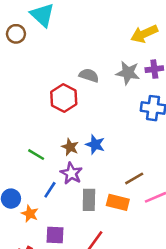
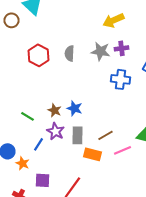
gray semicircle: (89, 75) -> (70, 53), turned -105
red hexagon: (64, 98) -> (38, 55), moved
gray rectangle: (89, 200) -> (78, 135), moved

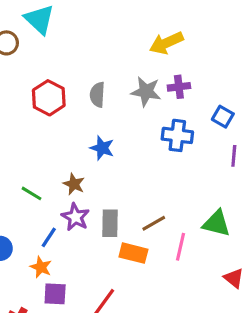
blue star: (74, 108) -> (102, 148), moved
pink line: (122, 150) -> (180, 247), turned -54
orange star: (22, 163) -> (41, 267), moved

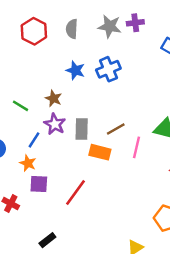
blue cross: (177, 135) -> (108, 69), moved, turned -30

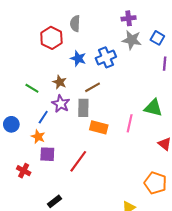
gray star: (110, 26) -> (132, 40), moved
red hexagon: (34, 31) -> (51, 38), moved
brown line: (116, 129) -> (93, 87), moved

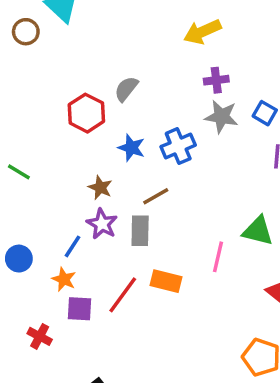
gray semicircle: (75, 23) -> (126, 89), turned 35
green line: (32, 88) -> (19, 172), moved
orange rectangle: (99, 127) -> (166, 281), moved
red line: (78, 161) -> (123, 295), moved

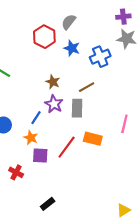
blue star: (131, 148) -> (72, 48), moved

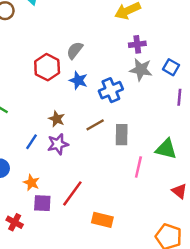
purple star: (54, 104) -> (58, 144), turned 30
gray rectangle: (77, 108) -> (122, 135), moved
blue line: (36, 118) -> (31, 142), moved
orange rectangle: (93, 139) -> (102, 220), moved

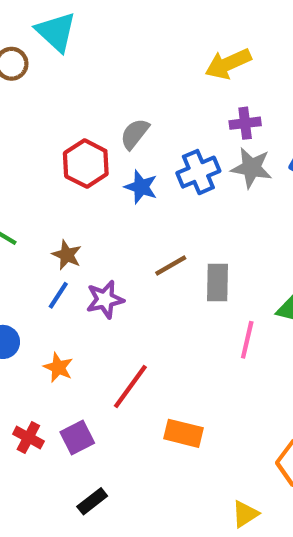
blue cross: (111, 90) -> (198, 172), moved
brown star: (57, 119) -> (67, 255), moved
purple square: (42, 203) -> (77, 438), moved, turned -30

